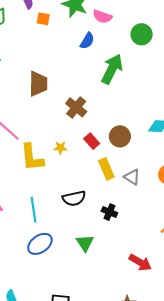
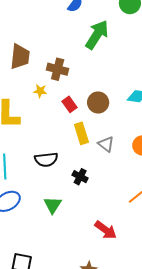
brown trapezoid: (38, 84) -> (20, 57), moved
brown cross: (76, 107) -> (58, 69), turned -30
yellow star: (60, 148) -> (40, 91), moved

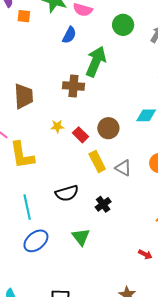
brown cross: (58, 69) -> (73, 86), moved
yellow star: (40, 91) -> (57, 126), moved
black cross: (80, 177) -> (103, 204), turned 35
red arrow: (106, 230) -> (145, 254), moved, size x0.6

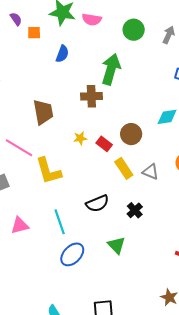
blue semicircle: (69, 35) -> (62, 54), moved

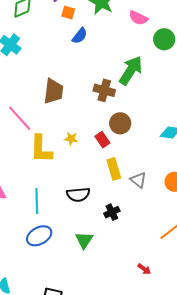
pink semicircle: (92, 19) -> (138, 18), moved
blue semicircle: (62, 54) -> (80, 36), moved
brown circle: (131, 134) -> (120, 123), moved
yellow star: (80, 138) -> (71, 139), moved

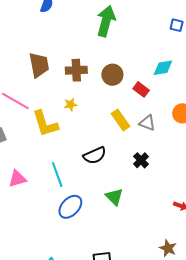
brown cross: (104, 90) -> (76, 70), moved
red rectangle: (102, 140) -> (141, 89), moved
black cross: (112, 212) -> (141, 160), moved

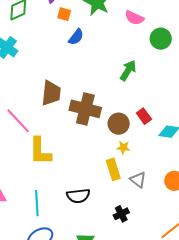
green arrow: (106, 21) -> (128, 70), size x0.7
brown cross: (76, 70) -> (85, 109), size x1.4
red rectangle: (141, 89) -> (144, 116), moved
yellow star: (71, 105) -> (123, 148), moved

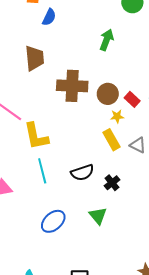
brown trapezoid: (51, 93) -> (35, 58), moved
red rectangle: (144, 116) -> (132, 99), moved
cyan line: (37, 203) -> (42, 171), moved
black cross: (121, 214) -> (112, 183), moved

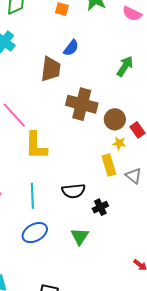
blue semicircle: (49, 17) -> (71, 48), moved
cyan line: (42, 171) -> (32, 196), moved

